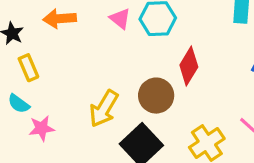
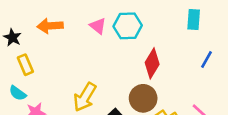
brown circle: (156, 96) -> (143, 98), moved

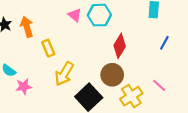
orange arrow: (50, 26) -> (27, 27), moved, turned 78
yellow rectangle: (25, 65) -> (48, 48), moved

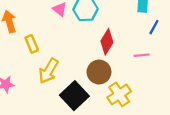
blue line: (164, 43) -> (154, 27), moved
pink line: (159, 85) -> (142, 55), moved, turned -48

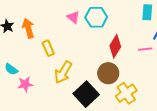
pink line: (142, 55) -> (145, 49), moved

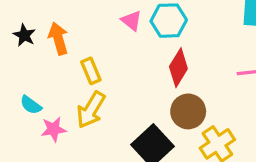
red diamond: (115, 46) -> (178, 68), moved
yellow arrow: (63, 72) -> (91, 110), moved

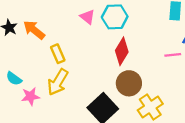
orange arrow: (58, 38) -> (34, 30), turned -35

